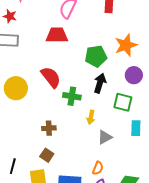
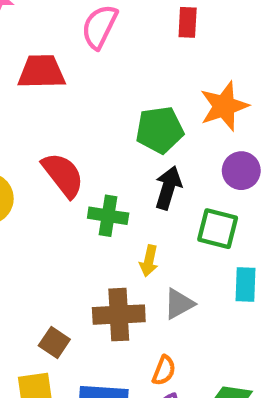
red trapezoid: (57, 35) -> (41, 72), moved
brown cross: (49, 128) -> (119, 315), moved, size x1.6

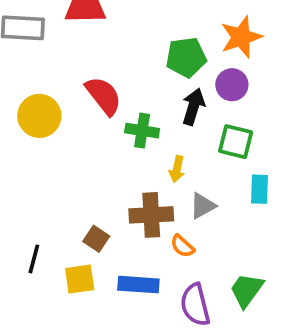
purple circle: (241, 171) -> (232, 85), moved
orange semicircle: (164, 370) -> (182, 246), moved, turned 110

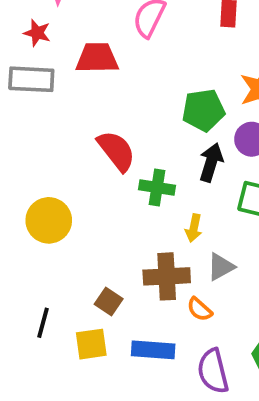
yellow circle: (39, 116) -> (49, 220), moved

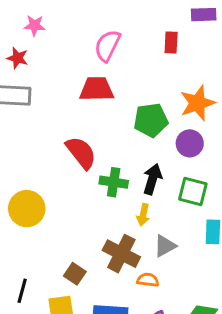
red trapezoid: (97, 58) -> (97, 89), moved
black arrow: (211, 162) -> (152, 179), moved
brown cross: (167, 276) -> (121, 254), turned 30
orange semicircle: (200, 309) -> (148, 280), turned 145

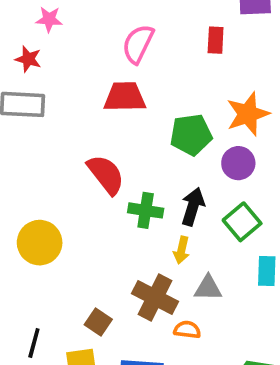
green square: (193, 192) -> (242, 222), turned 36
gray triangle: (165, 246) -> (208, 288), turned 30

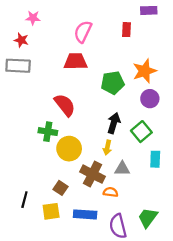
purple circle: (238, 163) -> (150, 99), moved
green cross: (146, 210) -> (48, 132), moved
yellow circle: (40, 243) -> (69, 149), moved

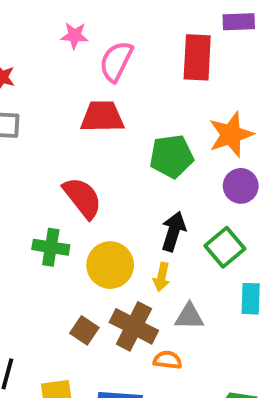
pink star: (33, 18) -> (75, 36), moved
red rectangle: (126, 30) -> (197, 57), size x1.6
yellow circle: (69, 149) -> (110, 265), moved
brown square: (61, 188) -> (84, 330), moved

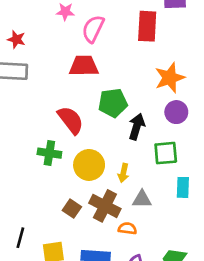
green pentagon: (171, 156) -> (113, 103), moved
black arrow: (173, 231) -> (137, 127), moved
green square: (225, 247) -> (166, 153), turned 35

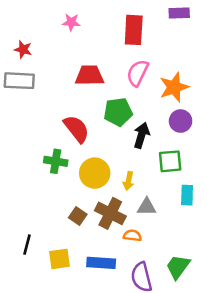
red rectangle: (147, 26) -> (134, 30), moved
pink semicircle: (93, 29) -> (138, 73), moved

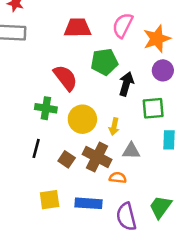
black line: (27, 245) -> (36, 148), moved

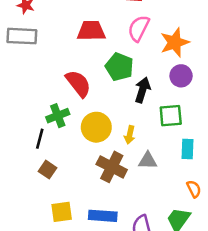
green pentagon: (104, 62) -> (119, 67), turned 30
green cross: (46, 108) -> (58, 116), turned -30
black line: (36, 148) -> (40, 139), moved
brown square: (67, 159) -> (47, 170), moved
orange semicircle: (118, 178) -> (194, 189), moved, turned 56

